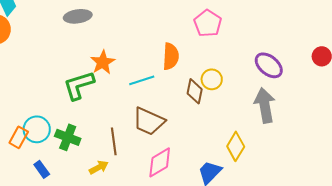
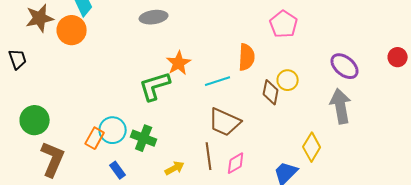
brown line: (114, 141) -> (209, 156), moved
pink diamond: (160, 162) -> (236, 163), size x0.7

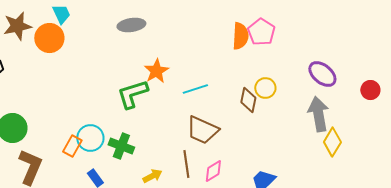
orange semicircle: (247, 57) -> (240, 36), moved
red circle: (398, 57) -> (370, 90), moved
yellow diamond: (312, 147) -> (332, 142), moved

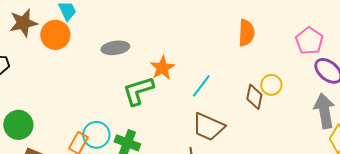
gray ellipse: (131, 25) -> (115, 48), moved
pink pentagon: (261, 32) -> (309, 41), moved
cyan line: (195, 89) -> (201, 86), turned -35

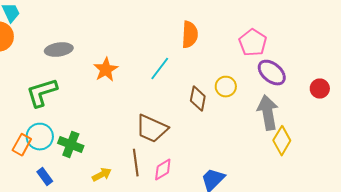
yellow circle: (271, 85) -> (226, 87), moved
cyan line: (201, 86) -> (160, 69), moved
green L-shape: (138, 91) -> (42, 93), moved

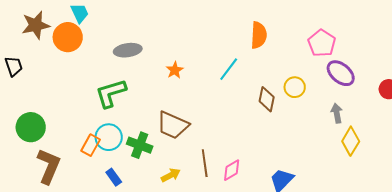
orange star: (106, 70) -> (175, 70), size x0.7
gray arrow: (268, 113) -> (337, 113), size x0.6
brown trapezoid: (152, 129) -> (173, 125), moved

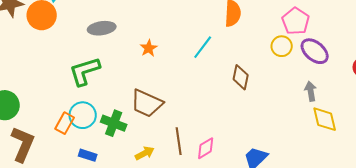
yellow circle: (295, 87) -> (282, 46), moved
yellow diamond: (351, 141) -> (325, 119), turned -44
blue rectangle: (114, 177) -> (88, 155), turned -36

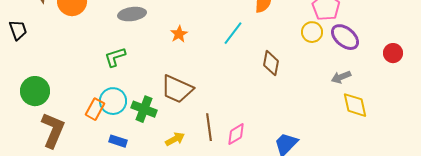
green L-shape: (85, 71) -> (115, 57), size x0.7
gray arrow: (311, 91) -> (341, 77), turned -102

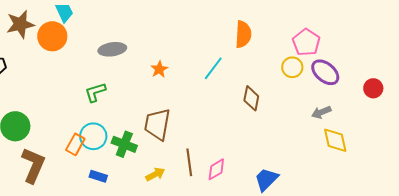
brown trapezoid: (177, 89) -> (157, 124), turned 76

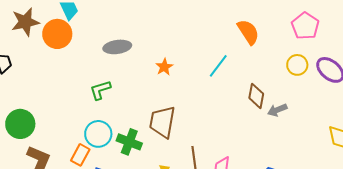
orange semicircle: (243, 34) -> (248, 32), turned -36
pink pentagon: (306, 42) -> (305, 26), moved
gray arrow: (321, 112) -> (277, 110), moved
orange rectangle: (75, 144) -> (80, 155), moved

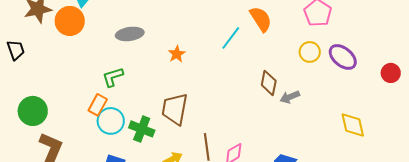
cyan line: (218, 66) -> (231, 38), moved
orange rectangle: (80, 155) -> (98, 105), moved

